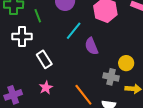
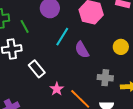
yellow circle: (126, 63) -> (121, 47), moved
pink star: (46, 88) -> (57, 89), moved

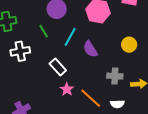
green line: (25, 26) -> (44, 31), moved
white rectangle: (37, 69) -> (58, 67), moved

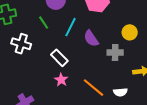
white cross: (20, 51) -> (21, 44), turned 30
gray cross: (115, 76) -> (115, 52), moved
pink star: (67, 89) -> (61, 80), moved

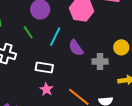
yellow circle: (130, 32) -> (121, 47), moved
white rectangle: (59, 58) -> (44, 67), turned -36

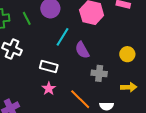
green line: (28, 32) -> (27, 18), moved
gray cross: (100, 62) -> (99, 73), moved

